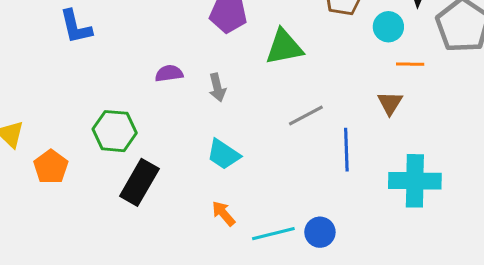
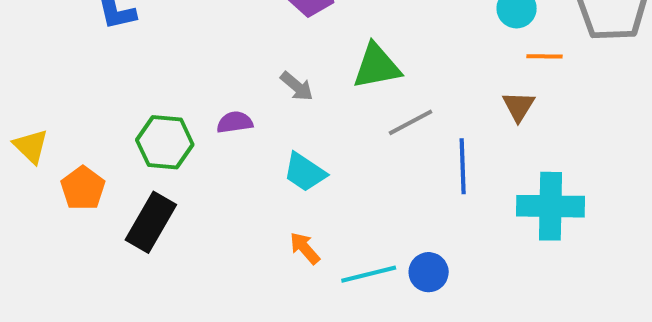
green triangle: (284, 47) -> (377, 66), moved
purple semicircle: (169, 73) -> (235, 122), moved
gray arrow: (217, 87) -> (297, 86), turned -36
black rectangle: (139, 182) -> (151, 222), moved

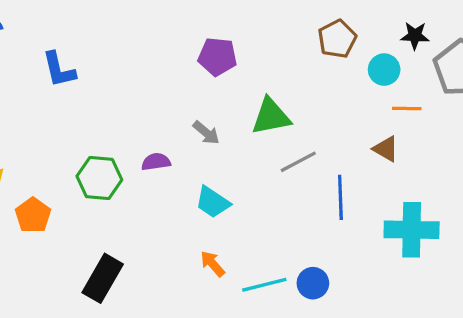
brown triangle: (519, 106) -> (386, 149), turned -32
black rectangle: (151, 222) -> (103, 278), moved

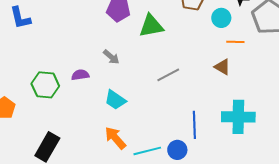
green triangle: (271, 116) -> (151, 26), moved
blue line: (340, 197) -> (194, 125), moved
orange arrow: (213, 264) -> (115, 138), size x1.4

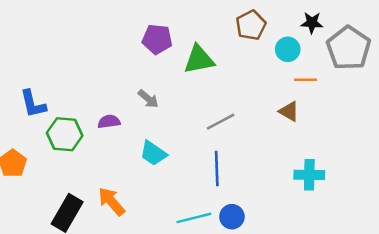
blue L-shape: (20, 18) -> (33, 104), moved
cyan cross: (238, 117) -> (309, 175), size x0.7
blue line: (194, 125) -> (217, 168), moved
orange arrow: (115, 138) -> (112, 201), moved

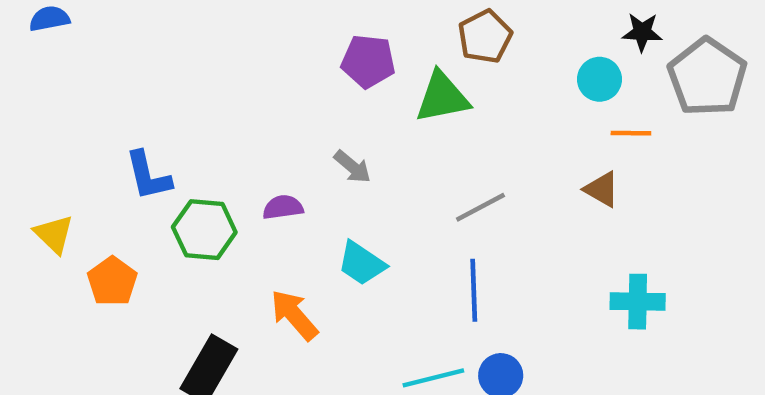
brown pentagon: (251, 25) -> (485, 37), moved
orange arrow: (112, 201) -> (294, 315), moved

